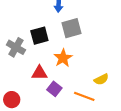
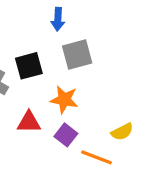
orange star: (63, 58) -> (64, 100), turned -30
purple square: (54, 89) -> (66, 135), moved

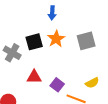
gray square: (77, 55) -> (86, 41), moved
orange star: (64, 100) -> (56, 39), moved, turned 30

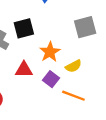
orange star: (56, 39) -> (50, 52), moved
yellow semicircle: (92, 83) -> (73, 66), moved

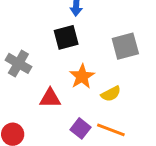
black square: (24, 28) -> (66, 37), moved
purple square: (51, 79) -> (80, 128), moved

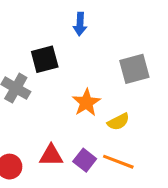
black square: (66, 37) -> (45, 59), moved
red triangle: (50, 98) -> (51, 155), moved

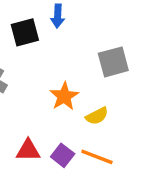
black square: (45, 59) -> (25, 32), moved

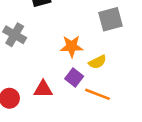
orange star: (64, 96) -> (72, 46), turned 30
purple square: (63, 155) -> (74, 78), moved

